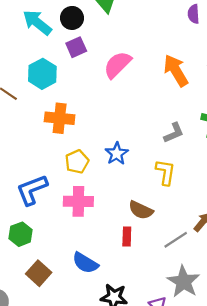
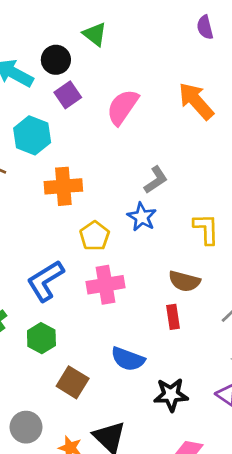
gray L-shape: (174, 133) -> (156, 180), moved

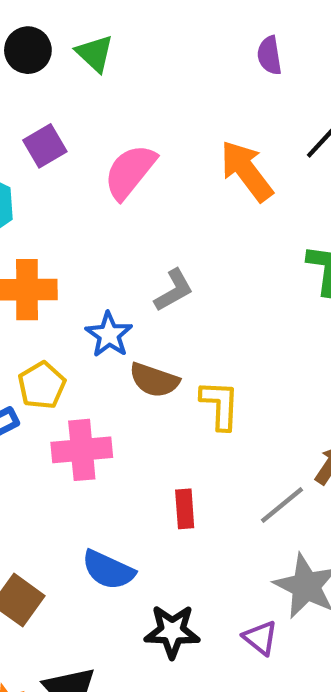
black circle: (56, 60) -> (28, 50), moved
blue star: (142, 217) -> (109, 335), moved
yellow L-shape: (206, 229) -> (220, 405), moved
yellow pentagon: (95, 236) -> (42, 385), moved
brown semicircle: (184, 281) -> (154, 380), moved

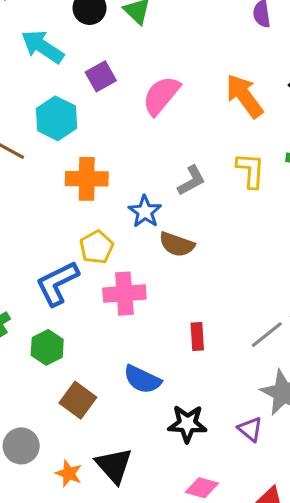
yellow L-shape: (220, 405) -> (251, 170), moved

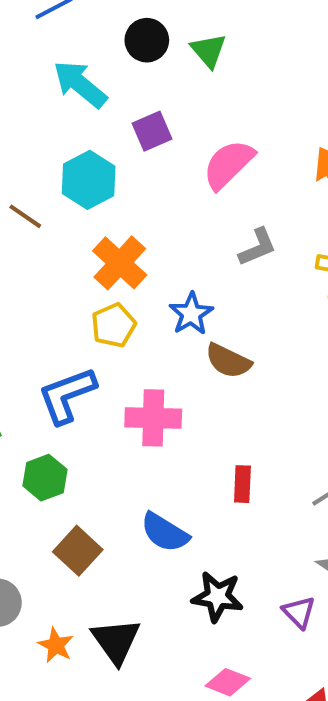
orange cross: (87, 179) -> (120, 263), turned 36
gray L-shape: (191, 181) -> (258, 247), moved
yellow pentagon: (96, 247) -> (113, 325), moved

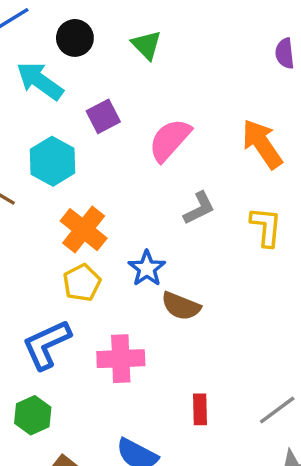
black circle: (147, 40) -> (75, 38), moved

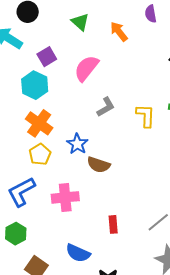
green triangle: (146, 45) -> (80, 22), moved
orange arrow: (262, 144) -> (119, 32), moved, size x0.7
cyan hexagon: (53, 161) -> (35, 85), moved

